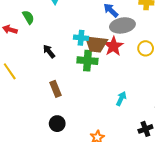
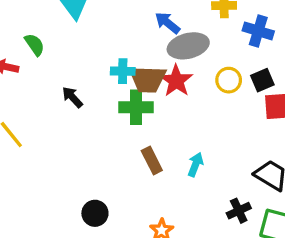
brown rectangle: (56, 89) -> (152, 161), moved

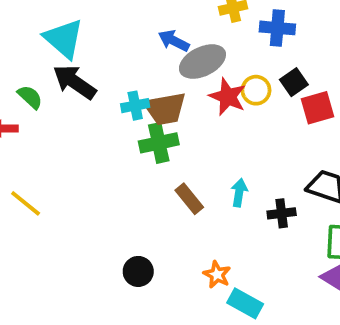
red star: (176, 81) -> (228, 97), moved
black arrow: (72, 97) -> (75, 82), moved, size x1.6
black cross: (239, 211) -> (282, 213), moved, turned 30

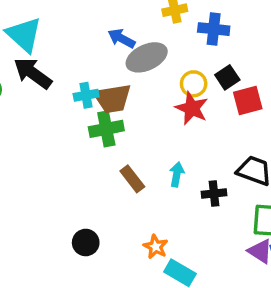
red star: (228, 97) -> (192, 108), moved

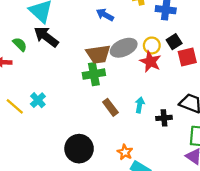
gray ellipse: (147, 57) -> (124, 48), moved
cyan cross: (86, 95) -> (38, 100), moved, turned -35
black circle: (86, 242) -> (79, 149), size x1.6

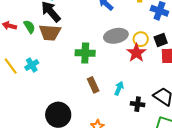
green semicircle: (20, 44) -> (29, 27), moved
brown trapezoid: (98, 54) -> (50, 33), moved

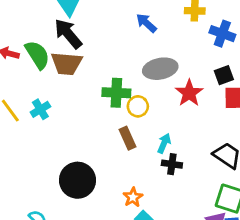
green semicircle: (29, 27) -> (37, 55), size x1.5
yellow circle: (141, 39) -> (138, 106), moved
black cross: (138, 104) -> (172, 164), moved

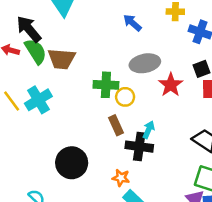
black arrow: (68, 34) -> (29, 29), moved
cyan cross: (40, 109) -> (38, 100), size x1.5
black cross: (172, 164) -> (139, 147), moved, size x1.5
orange star: (133, 197) -> (121, 178), turned -30

